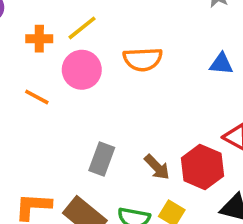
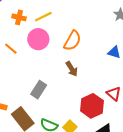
orange semicircle: (143, 59) -> (72, 41), turned -70
brown arrow: (157, 167) -> (72, 69), moved

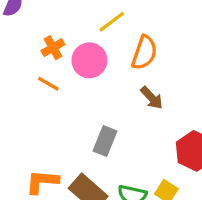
orange cross: (19, 17) -> (53, 48), moved, turned -32
yellow line: (43, 17) -> (112, 22), moved

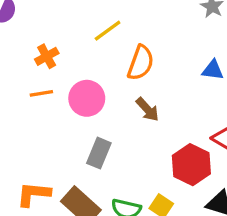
pink circle: (89, 60) -> (87, 98), moved
orange line: (48, 84) -> (41, 93), turned -40

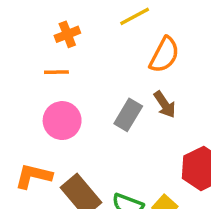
pink circle: (87, 98) -> (62, 121), moved
gray rectangle: (99, 153) -> (128, 115), moved

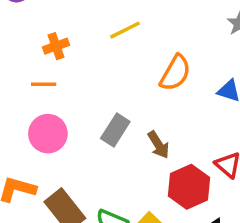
orange semicircle: (164, 55) -> (175, 73), moved
brown arrow: (165, 104) -> (158, 145), moved

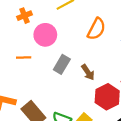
orange line: (44, 84) -> (24, 57), moved
pink circle: (48, 134) -> (45, 35), moved

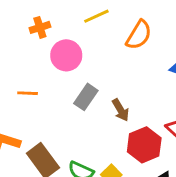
orange semicircle: (96, 29) -> (139, 35), moved
orange line: (24, 57) -> (28, 93), moved

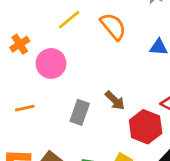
orange semicircle: (139, 35) -> (113, 26), turned -56
gray rectangle: (86, 97) -> (80, 112), moved

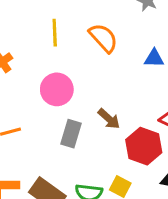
yellow line: (69, 20) -> (55, 33), turned -50
pink circle: (51, 63) -> (57, 89), moved

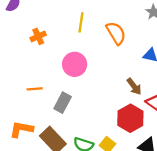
brown arrow: (109, 119) -> (134, 86), moved
gray rectangle: (71, 134) -> (63, 103), moved

